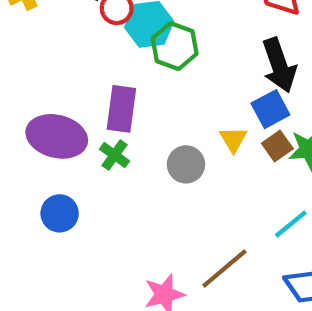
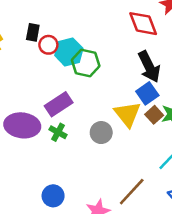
purple rectangle: (121, 109) -> (59, 104), turned 56
yellow triangle: (233, 139) -> (127, 114), size x1.6
blue circle: (60, 213) -> (53, 196), moved

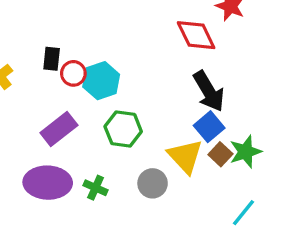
green hexagon: (86, 63) -> (123, 129), moved
purple rectangle: (59, 104) -> (59, 129), moved

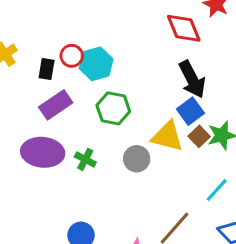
black rectangle: (52, 59) -> (47, 69), moved
yellow triangle: (185, 156) -> (167, 136), turned -36

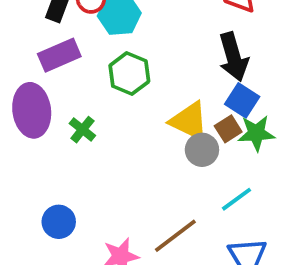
blue square: (190, 111) -> (242, 100), moved, turned -32
purple ellipse: (43, 152) -> (32, 110), turned 66
gray circle: (137, 159) -> (202, 150), moved

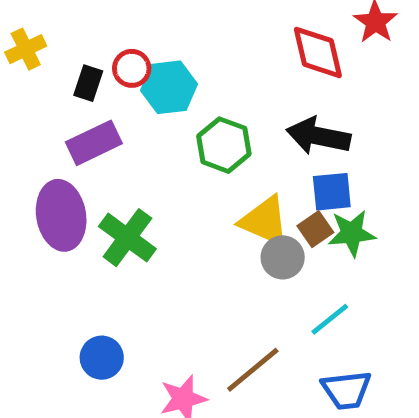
black arrow: (233, 57) -> (318, 136), turned 120
green hexagon: (129, 74) -> (224, 145), moved
blue square: (242, 100) -> (332, 192), turned -36
green cross: (82, 130) -> (127, 238), size x1.6

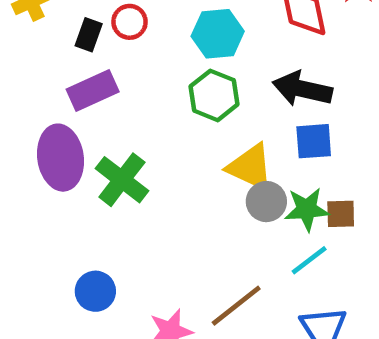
cyan hexagon: (169, 87) -> (218, 34), moved
brown square: (315, 229) -> (341, 214), moved, turned 32
green star: (352, 233) -> (307, 209), moved

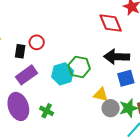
cyan hexagon: (218, 34) -> (63, 74), moved
yellow triangle: (250, 167) -> (101, 95), size x0.7
green cross: (122, 180) -> (47, 111), size x0.6

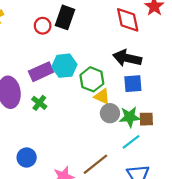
black rectangle: (20, 51) -> (65, 17), moved, size x1.5
green hexagon: (79, 67) -> (92, 79), moved
purple rectangle: (27, 75) -> (41, 72), moved

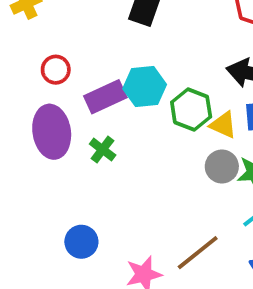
red circle: (43, 26) -> (56, 70), moved
yellow triangle: (102, 96) -> (223, 125), moved

